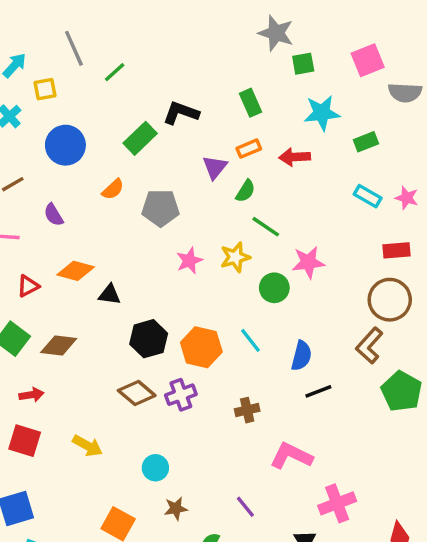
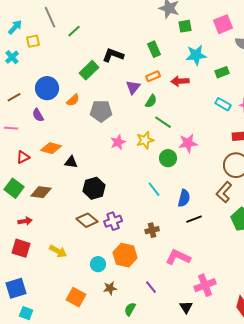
blue circle: (65, 145) -> (47, 88), moved
orange hexagon: (201, 347) -> (125, 255), moved

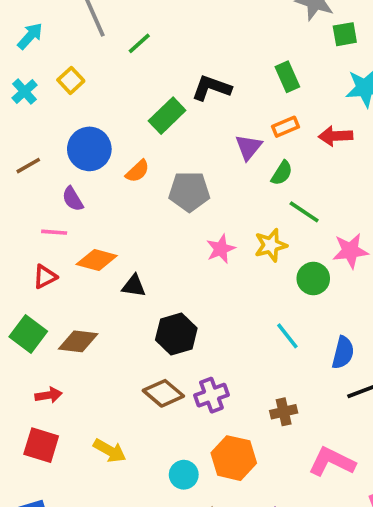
yellow square: (33, 41) -> (71, 80), moved, turned -32
pink line: (11, 128) -> (54, 232), moved

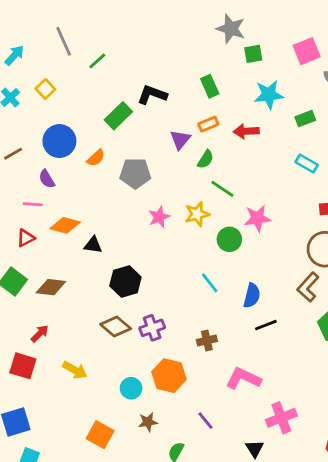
red arrow: (49, 395) -> (40, 333), moved, turned -36

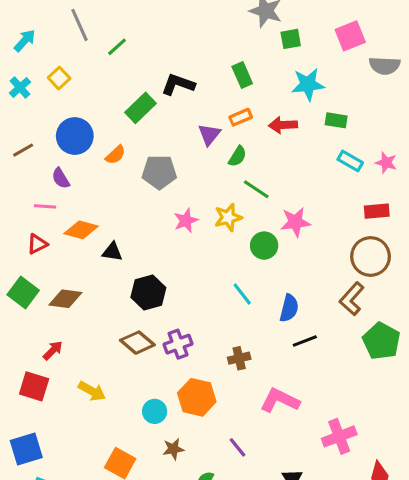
green rectangle: (305, 119) -> (336, 120), moved, turned 30
pink cross: (281, 418) -> (339, 436), moved

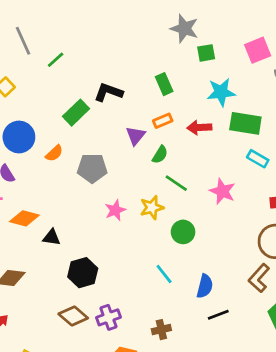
green rectangle: (336, 120) -> (245, 123), size x1.6
pink star: (295, 222) -> (222, 191), moved, turned 30

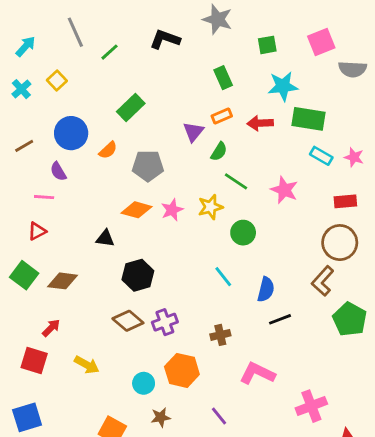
gray star: (184, 28) -> (217, 19), moved
black L-shape: (108, 92) -> (165, 39), moved
orange diamond: (24, 218) -> (136, 210), moved

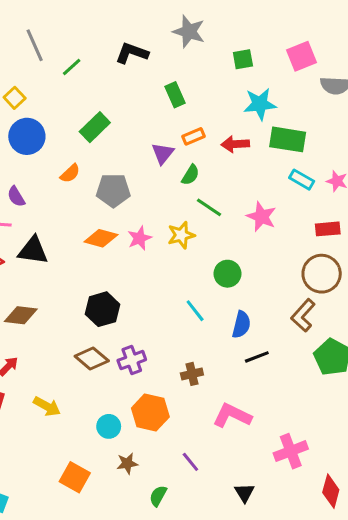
green rectangle: (223, 78) -> (175, 95), moved
blue circle: (71, 133) -> (27, 136), moved
green circle: (243, 233) -> (227, 274), moved
black triangle: (105, 238) -> (33, 251), moved, size x1.5

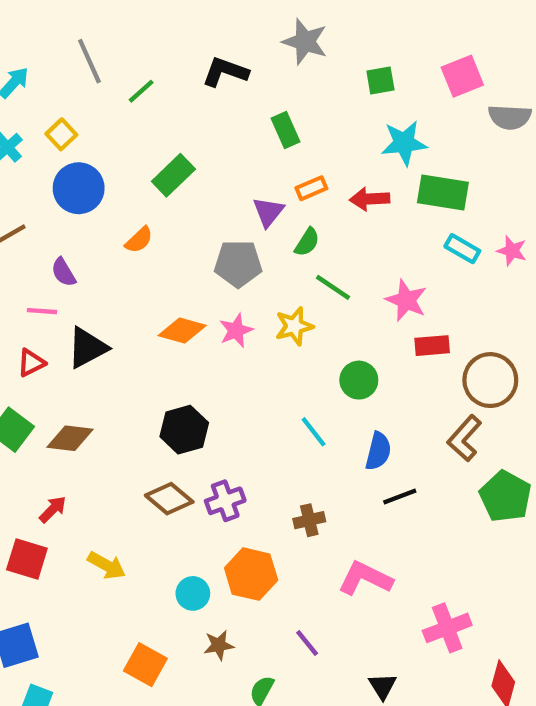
gray pentagon: (113, 190) -> (238, 264), moved
red rectangle: (328, 229) -> (432, 346), moved
black triangle: (33, 251) -> (87, 348), turned -36

